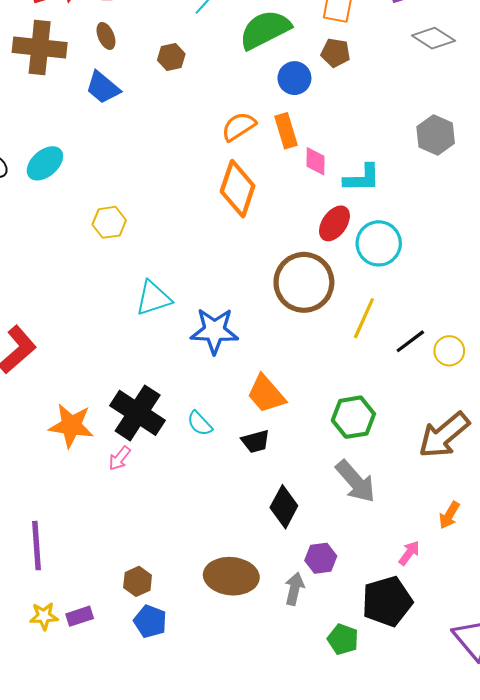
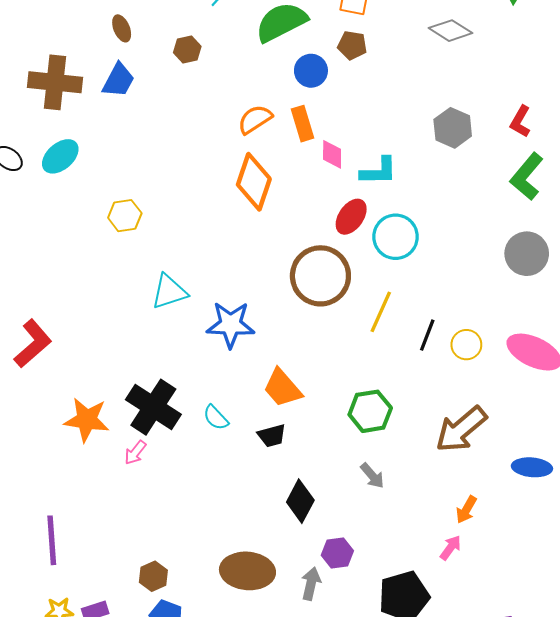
brown cross: (40, 48) -> (55, 82), moved
blue trapezoid: (103, 88) -> (118, 80), turned -102
black line: (410, 341) -> (427, 335), turned -32
gray arrow: (356, 481) -> (372, 476), size x0.6
pink arrow: (409, 553) -> (451, 548), moved

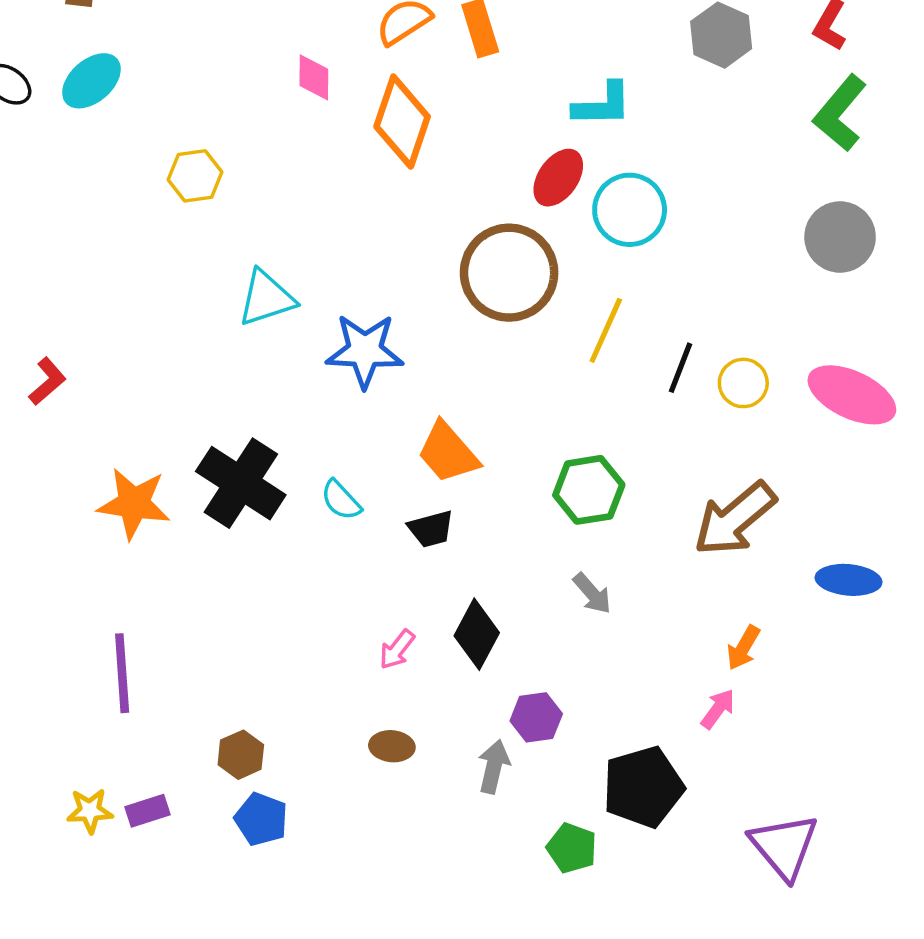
pink diamond: (332, 154) -> (314, 77), moved
red L-shape: (33, 344) -> (47, 381), size x0.6
pink arrow: (135, 453) -> (397, 649), moved
purple line: (52, 540) -> (122, 673), moved
brown ellipse: (247, 571) -> (392, 746), size x0.5

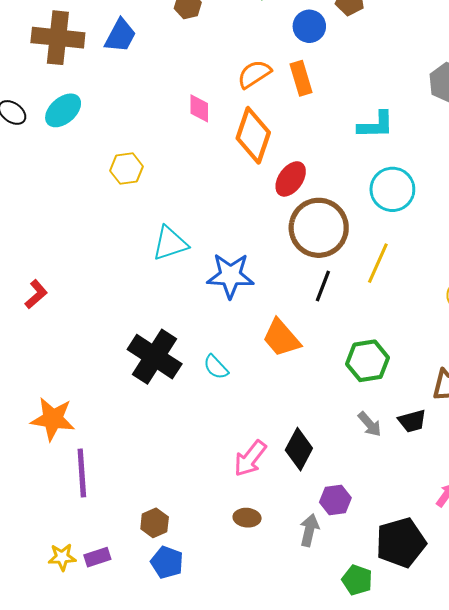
red ellipse: (558, 178) -> (291, 179), moved
black line: (680, 368) -> (323, 286), moved
orange star: (134, 503) -> (53, 419), moved
black trapezoid: (431, 529) -> (412, 421), moved
pink arrow: (397, 649) -> (250, 458), size x1.5

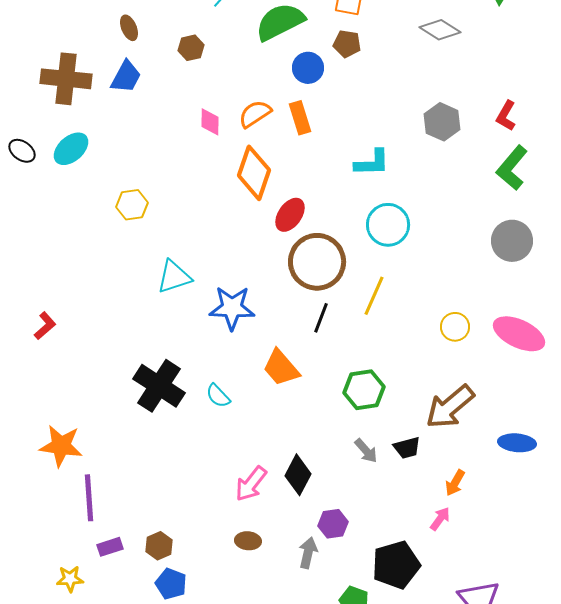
pink diamond: (199, 108) -> (210, 122), moved
purple rectangle: (97, 557) -> (110, 547), moved

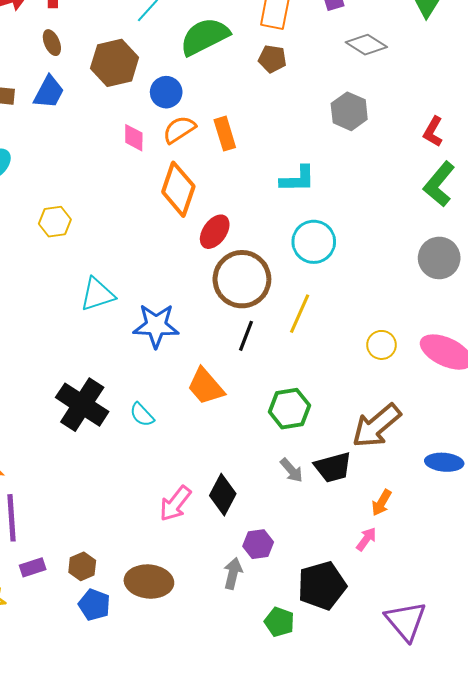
brown hexagon: (191, 48) -> (115, 63), size x1.8
blue circle: (308, 68) -> (166, 92), moved
gray hexagon: (442, 122) -> (349, 111), moved
black trapezoid: (407, 448) -> (333, 467), size x1.4
brown ellipse: (248, 541) -> (149, 582), moved, size x1.8

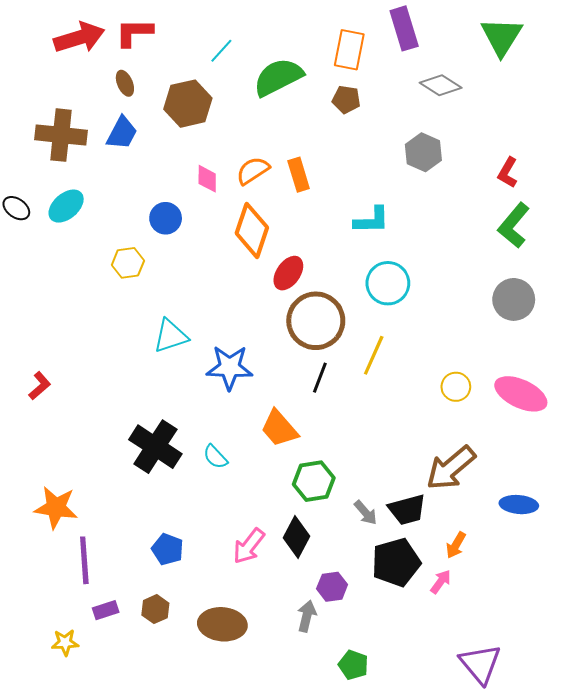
blue circle: (166, 92) -> (166, 218), moved
green hexagon: (289, 409) -> (314, 481), moved
black pentagon: (322, 586) -> (396, 562), moved
blue pentagon: (94, 605) -> (168, 549), moved

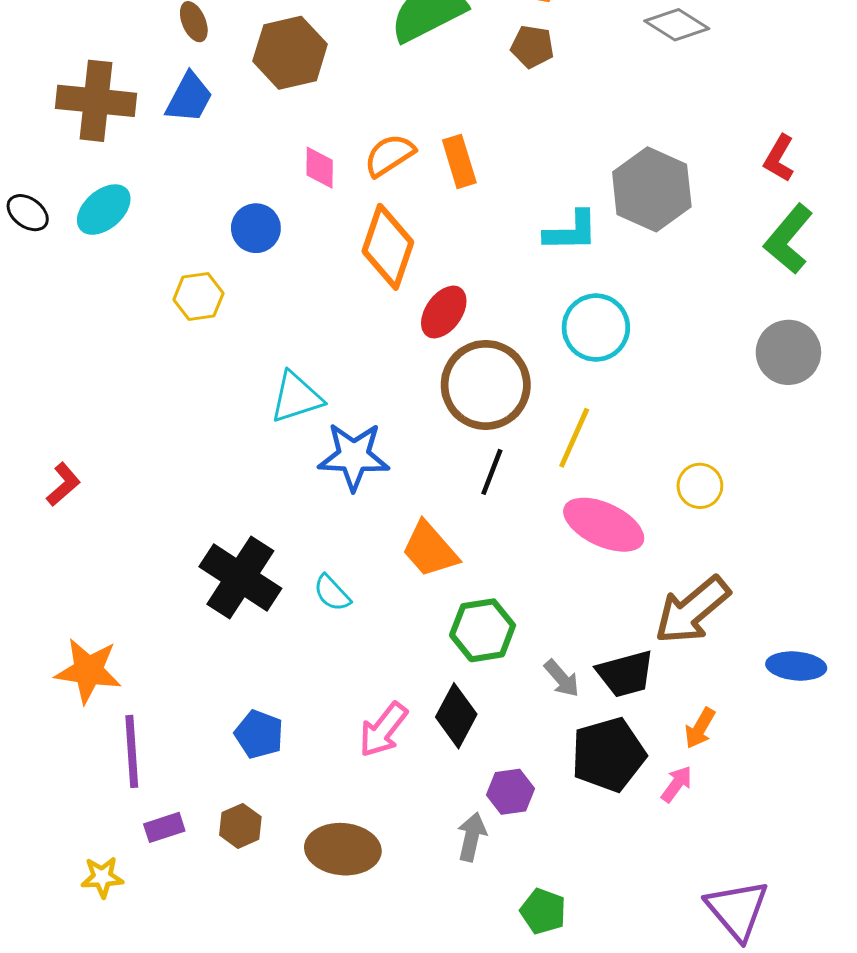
gray hexagon: (423, 152) -> (652, 189), moved, size x1.4
cyan triangle: (171, 336) -> (296, 397), moved
pink ellipse: (521, 394) -> (604, 525), moved

